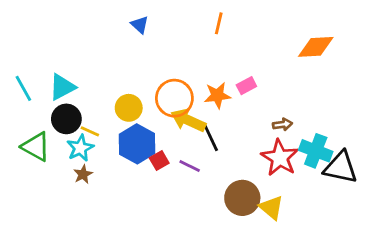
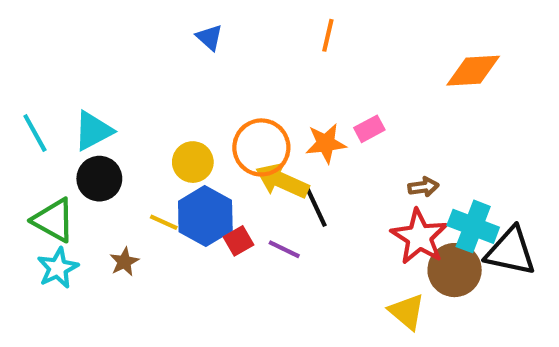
yellow line: (90, 131) -> (164, 222), moved
cyan star: (80, 148) -> (58, 268), moved
brown circle: (242, 198) -> (455, 270), moved

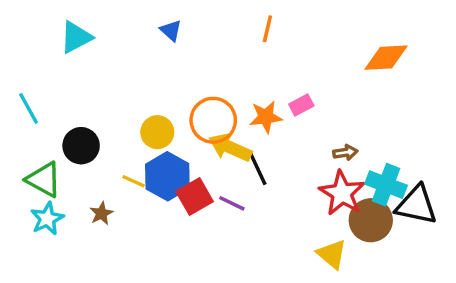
cyan triangle: (93, 131) -> (76, 37), moved
red square: (239, 241) -> (195, 197), size x1.5

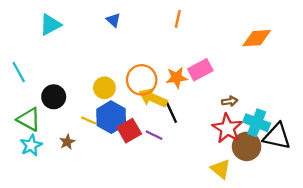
pink rectangle: (301, 105) -> (200, 70), size x1.5

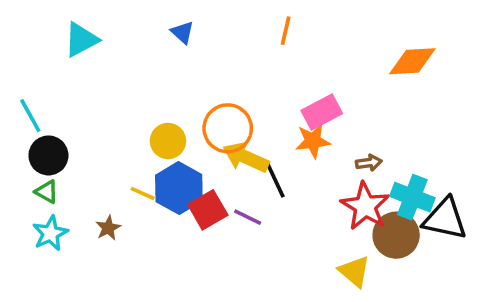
orange star: (177, 78) -> (313, 141), moved
black circle: (54, 97) -> (48, 155), moved
green triangle: (29, 119) -> (47, 192), size x0.6

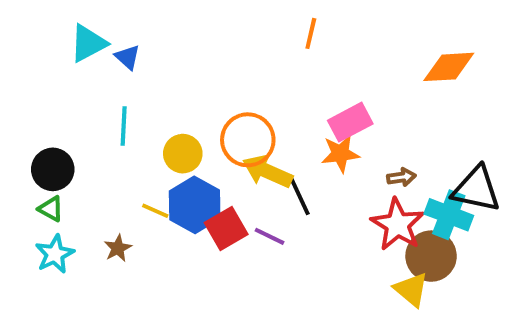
blue triangle: (182, 32) -> (128, 57), moved
cyan line: (30, 116) -> (124, 126), moved, turned 32
black triangle: (445, 219) -> (476, 189), moved
yellow triangle: (354, 271) -> (411, 290), moved

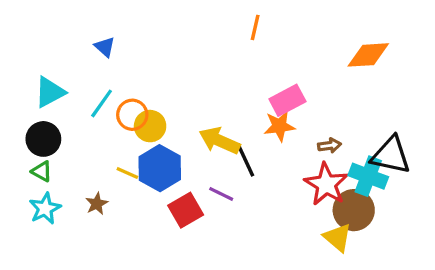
cyan triangle: (88, 43) -> (50, 92), moved
cyan line: (124, 126) -> (102, 103), turned 32
orange circle: (248, 140) -> (132, 115), moved, size x0.7
red square: (226, 228) -> (186, 210), moved

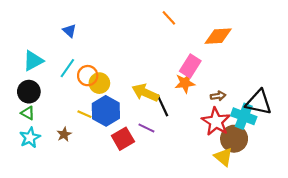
orange line: (255, 27) -> (169, 18), turned -56
orange diamond: (368, 55) -> (218, 36), moved
pink rectangle: (287, 100) -> (190, 66), turned -30

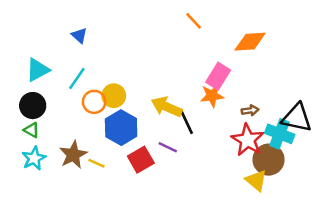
orange circle: (88, 76) -> (94, 102), moved
yellow line: (84, 114) -> (97, 163), moved
brown star: (64, 134) -> (73, 155), size x1.6

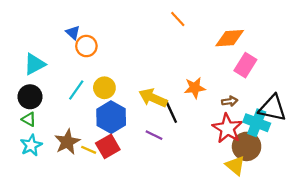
pink rectangle: (218, 76) -> (245, 65), moved
cyan line: (77, 79) -> (76, 90), moved
orange circle: (94, 102) -> (86, 46), moved
red square: (141, 160) -> (108, 146), moved

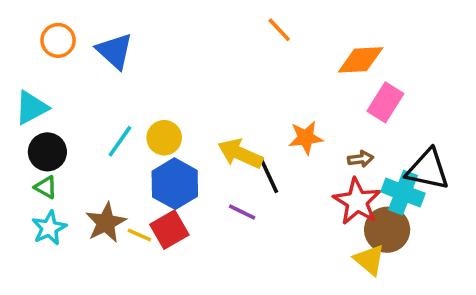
blue triangle: (73, 33) -> (115, 51), size x1.6
orange circle: (86, 46) -> (58, 40), moved
cyan triangle: (35, 64) -> (31, 108), moved

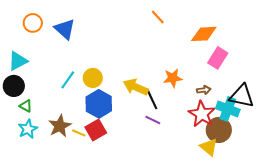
black circle: (47, 152) -> (14, 86), moved
purple line: (242, 212) -> (153, 120), moved

